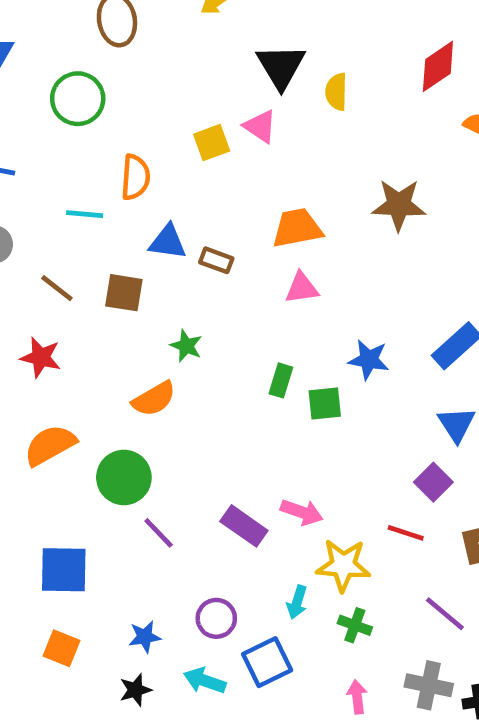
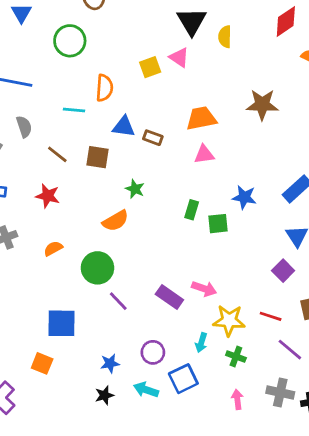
orange semicircle: (50, 445) -> (53, 249), size x0.6
red line: (406, 533) -> (271, 316), moved
orange square: (62, 648) -> (42, 363), moved

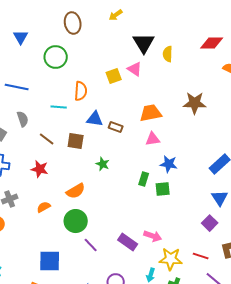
red diamond: (286, 21) -> (212, 43), turned 35
blue star: (244, 197) -> (169, 164), moved
orange semicircle: (115, 221) -> (76, 191), moved

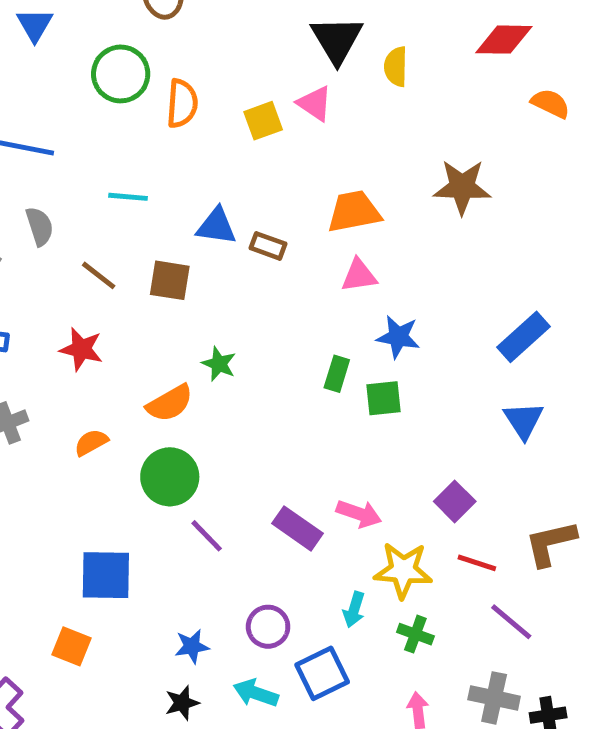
orange semicircle: (81, 91) -> (182, 103), moved
green star: (103, 164) -> (219, 364), moved
purple square: (210, 223) -> (455, 501), moved

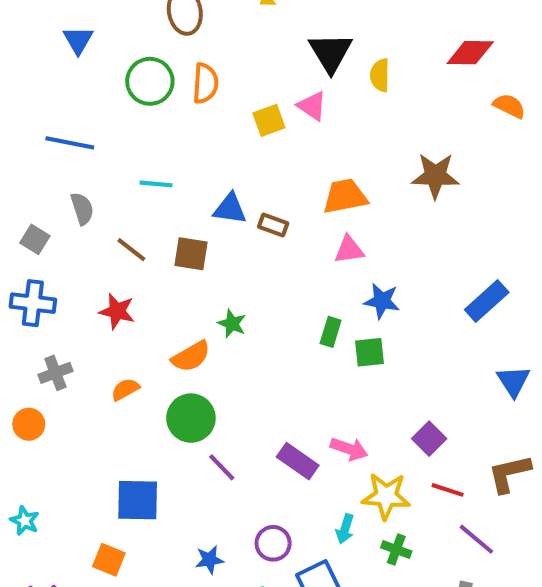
orange semicircle: (182, 103) -> (205, 83), moved
blue triangle: (524, 420) -> (513, 381), moved

